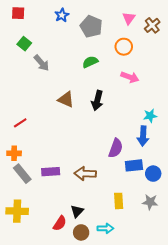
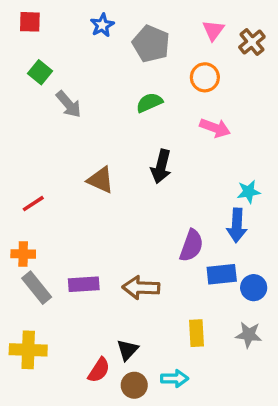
brown triangle: (66, 99) -> (101, 180), moved

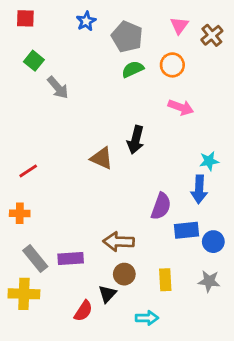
green semicircle: (149, 103) -> (133, 69), moved
brown triangle: (101, 180) -> (102, 158), moved
purple rectangle: (84, 284) -> (71, 259), moved
gray rectangle: (37, 288) -> (35, 259), moved
brown circle: (134, 385) -> (124, 274), moved

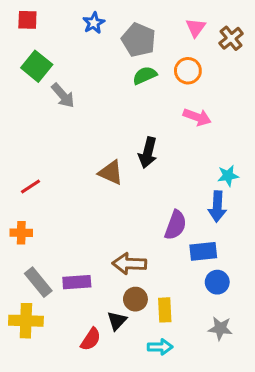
green square: (34, 61) -> (37, 66), size x1.4
blue circle: (213, 242) -> (217, 282), moved
yellow rectangle: (165, 280) -> (165, 310), moved
gray star: (209, 281) -> (220, 328), moved

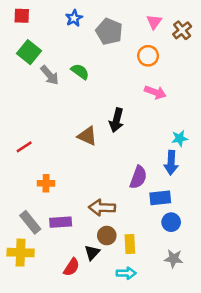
green semicircle: (145, 75) -> (80, 72), moved, turned 60
orange cross: (21, 233) -> (46, 183), moved

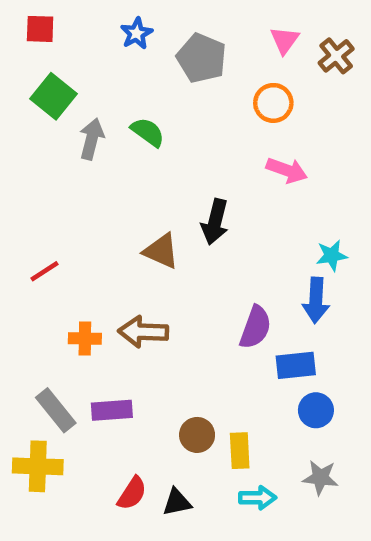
gray arrow: (50, 75) -> (92, 139), turned -125
brown arrow: (102, 208) -> (143, 332), moved
black triangle: (92, 253) -> (177, 502), moved, turned 35
cyan arrow: (126, 273) -> (258, 498), moved

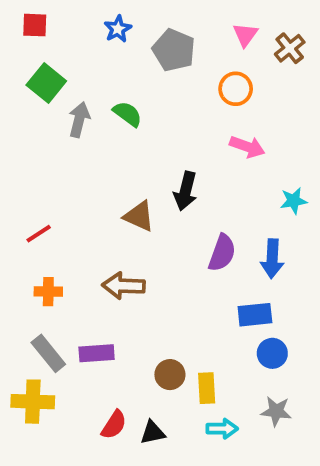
cyan star: (332, 255) -> (294, 201), moved
purple semicircle: (255, 327) -> (222, 253), moved
orange cross: (85, 338) -> (48, 292), moved

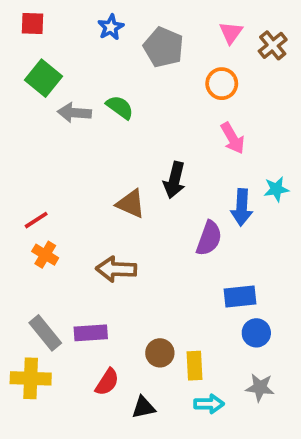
gray arrow: (79, 120) -> (74, 113), turned -100
pink arrow: (247, 147) -> (233, 138), turned 40
blue arrow: (272, 259) -> (242, 207), moved
orange cross: (48, 292) -> (45, 255), moved, turned 30
red semicircle: (114, 425) -> (107, 382), moved

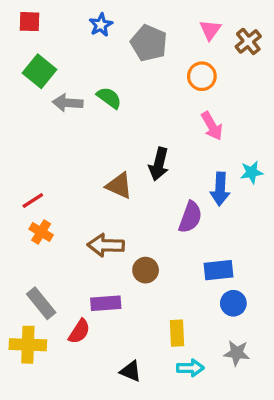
purple rectangle: (91, 333) -> (106, 303), moved
brown circle: (160, 353) -> (146, 270), moved
red semicircle: (107, 382) -> (79, 331), moved
black triangle: (143, 407) -> (131, 371), turned 35

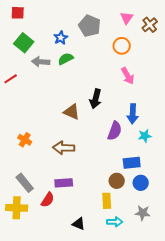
blue star: (101, 25) -> (61, 38), moved
green semicircle: (109, 98) -> (66, 59), turned -63
cyan star: (252, 172) -> (145, 136), moved
red line: (33, 201) -> (11, 79), moved
brown circle: (146, 270) -> (117, 181), moved

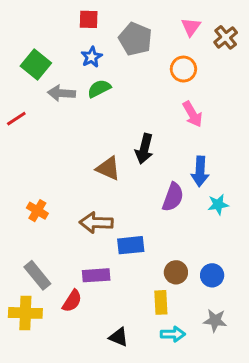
red square: (18, 13) -> (89, 19), moved
blue rectangle: (132, 163) -> (131, 245), moved

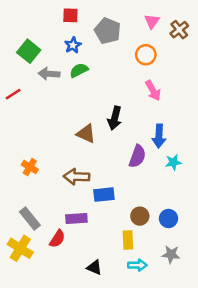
yellow cross: (25, 313) -> (20, 248), turned 30

